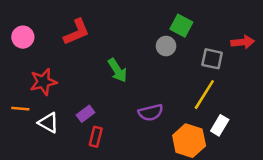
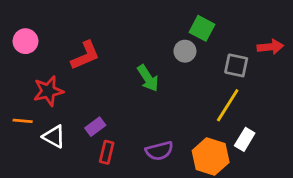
red L-shape: (77, 32) -> (85, 55), moved
green arrow: (117, 70) -> (148, 78), moved
purple semicircle: (151, 112) -> (159, 151), moved

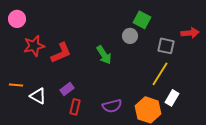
pink circle: (25, 41) -> (17, 19), moved
red L-shape: (85, 55) -> (61, 53), moved
red star: (48, 91) -> (34, 46), moved

